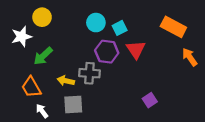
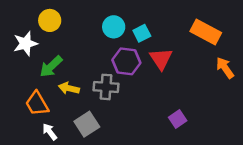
yellow arrow: (66, 81) -> (69, 88), moved
gray square: (73, 104) -> (87, 124), turned -30

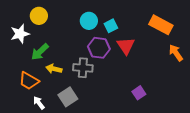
orange trapezoid: (37, 104) -> (29, 81), turned -30

